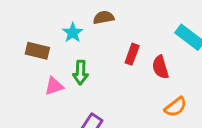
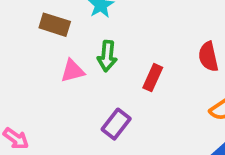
red rectangle: (132, 54) -> (153, 78), moved

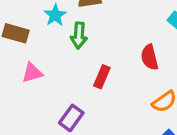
green arrow: (107, 56) -> (79, 35), moved

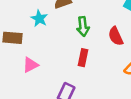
green arrow: (79, 35) -> (83, 26), moved

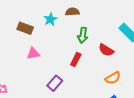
red semicircle: (116, 36) -> (106, 50), turned -49

